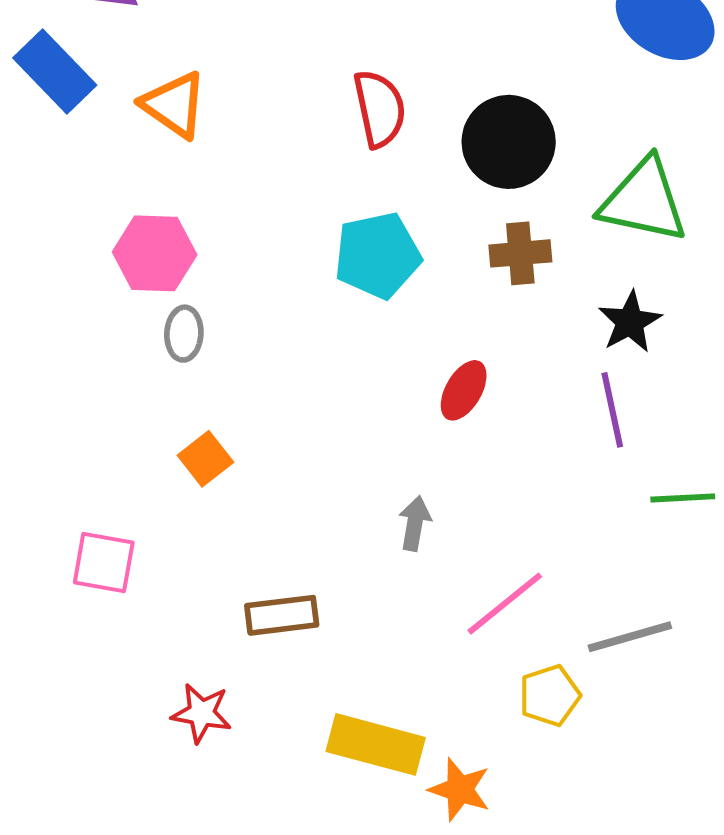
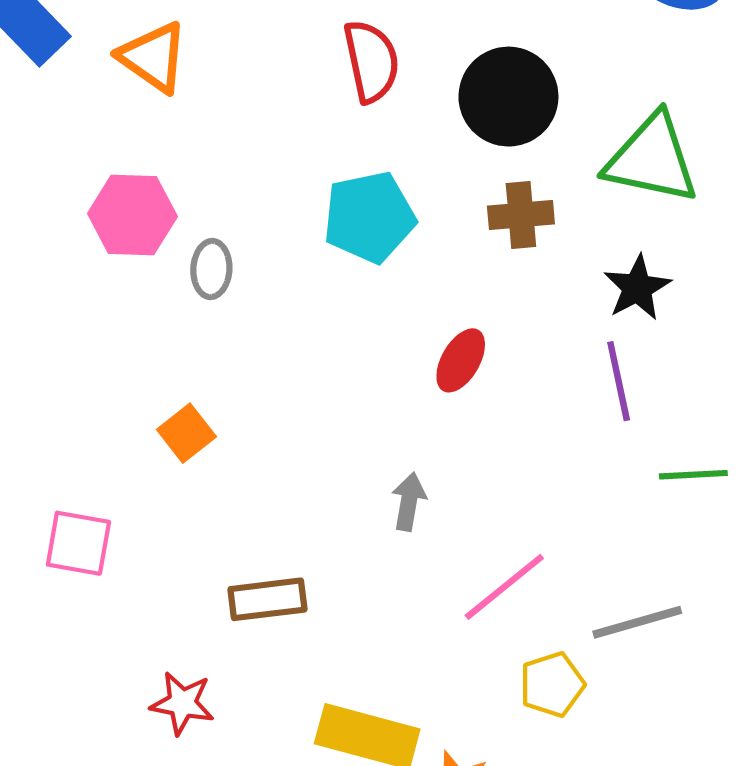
gray ellipse: (184, 334) -> (211, 269), moved

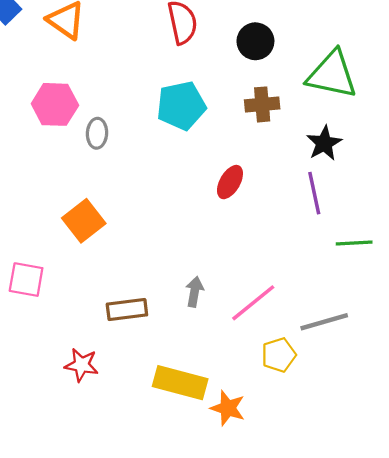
black circle: (508, 97) -> (255, 41), size x0.7
orange square: (186, 433) -> (84, 221), size x1.4
gray arrow: (409, 502) -> (195, 292), moved

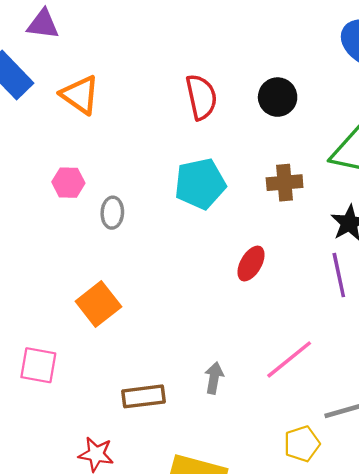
black circle: (255, 41) -> (278, 97), moved
pink hexagon: (55, 104) -> (68, 183), size x0.7
pink line: (253, 303) -> (289, 359), moved

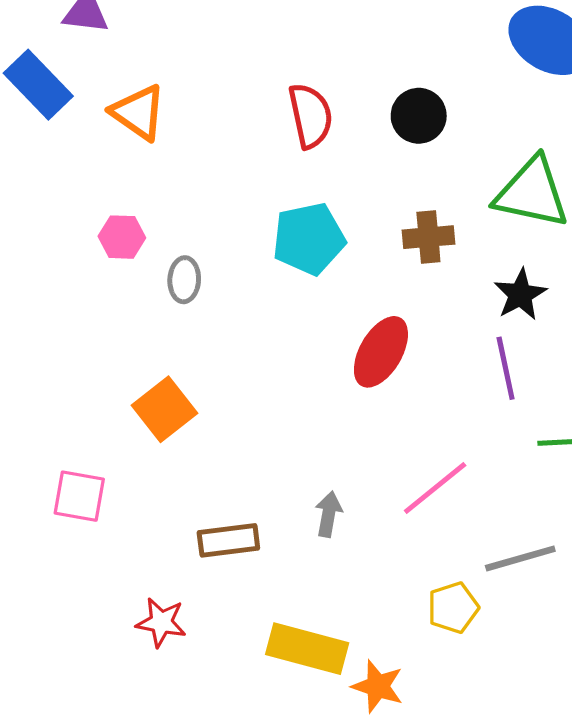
red ellipse: (251, 264) -> (381, 352), size x1.4

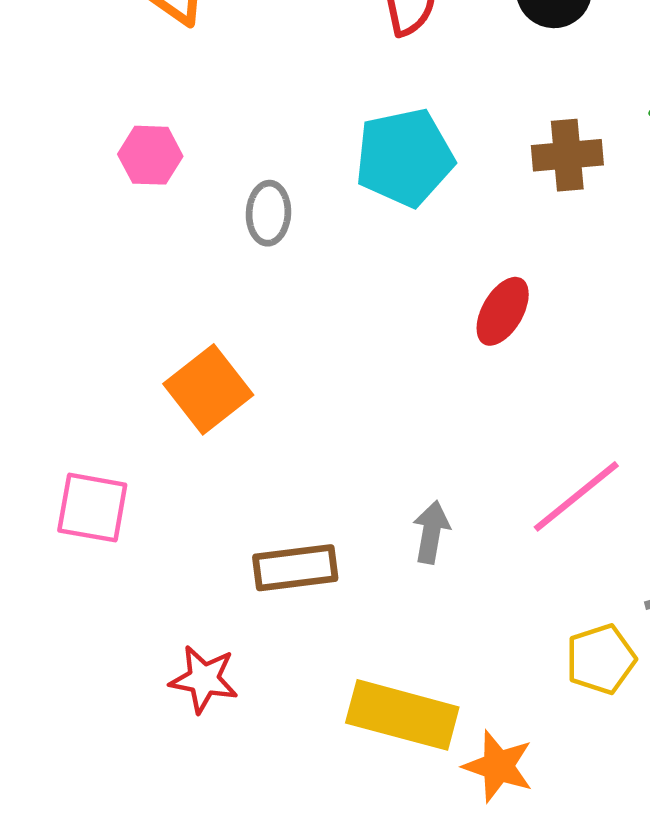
gray ellipse: (184, 280) -> (268, 213), moved
red ellipse: (381, 352) -> (503, 311), size x0.7

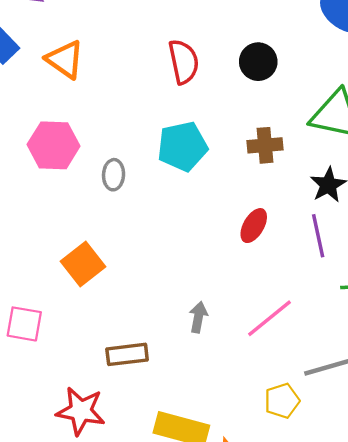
pink hexagon: (150, 155) -> (54, 145), size x1.6
red ellipse: (503, 311) -> (254, 226), moved
gray arrow: (431, 532) -> (198, 317), moved
red star: (204, 679) -> (81, 411), size x1.4

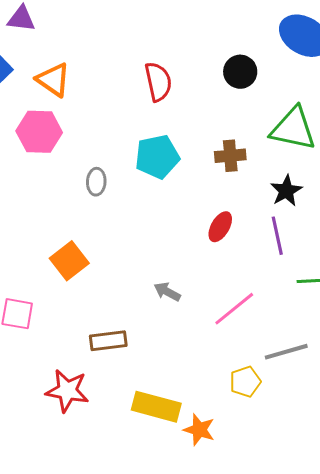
black circle: (258, 62) -> (240, 72), moved
pink hexagon: (54, 145) -> (39, 132), moved
gray arrow: (198, 317) -> (167, 292), moved, turned -72

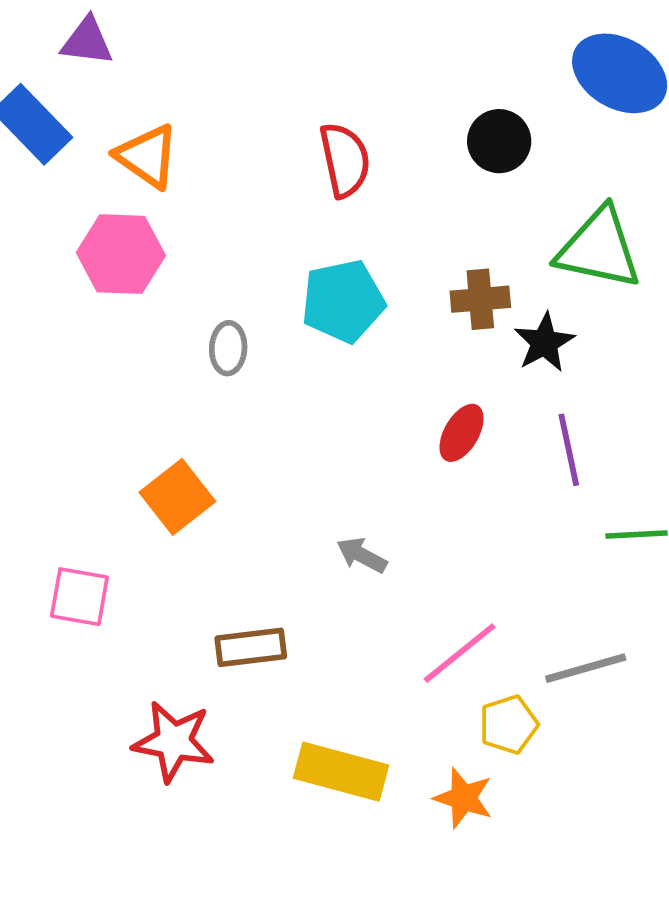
black star: (286, 191) -> (544, 343), moved
pink line: (234, 309) -> (460, 653), moved
orange star: (199, 430) -> (463, 798), moved

